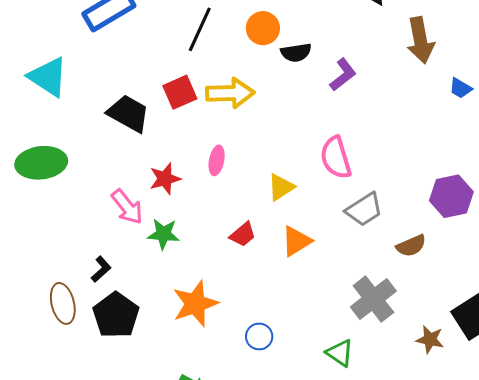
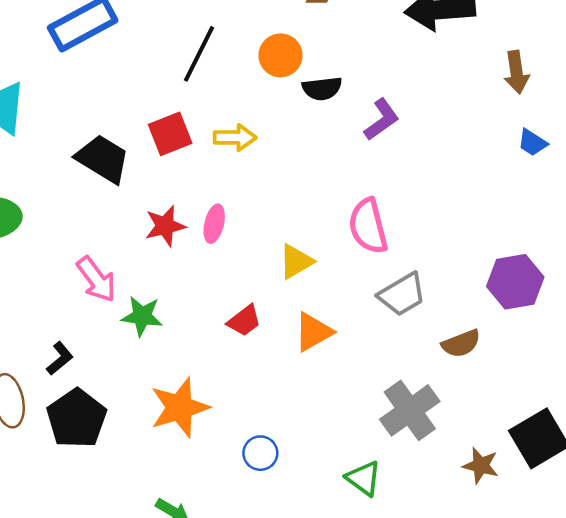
brown arrow: (420, 40) -> (516, 72), moved, size x0.7
yellow arrow: (230, 93) -> (235, 138), size x0.7
red star: (165, 179) -> (165, 226), moved

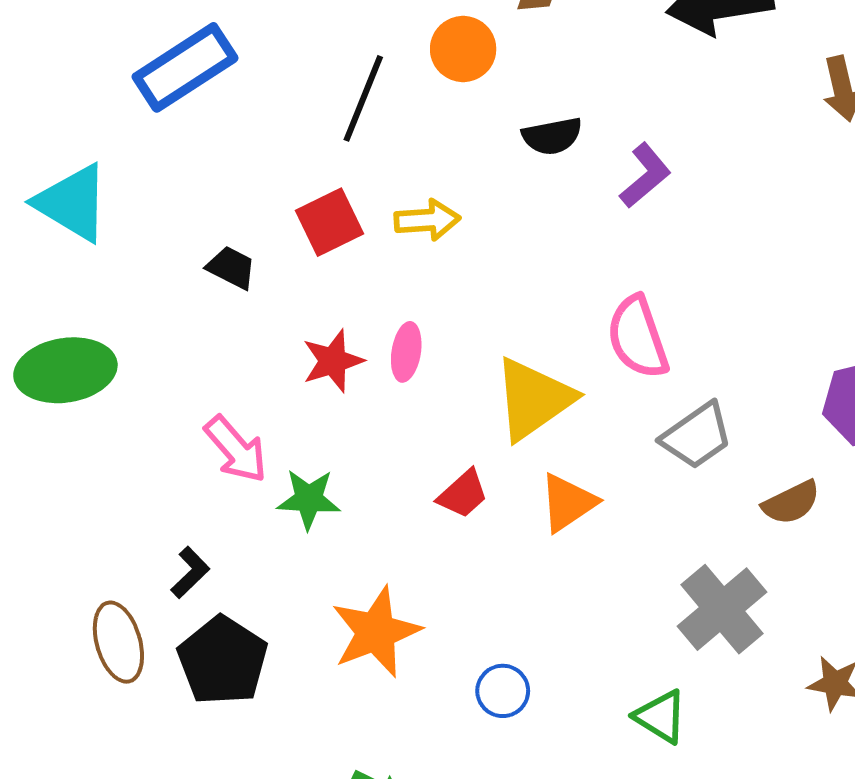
orange circle: (281, 55) -> (463, 49), moved
black trapezoid: (103, 159) -> (231, 268), size x0.6
yellow triangle: (296, 262) -> (534, 399), size x1.6

